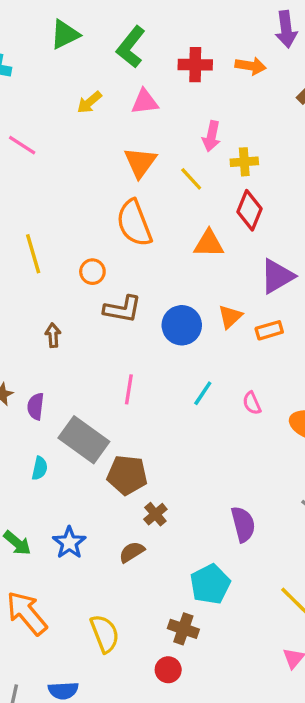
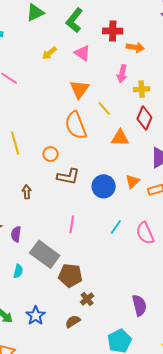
orange arrow: (251, 66) -> (135, 47), moved
pink triangle: (145, 102) -> (82, 53), turned 42
yellow line: (191, 179) -> (104, 108), moved
pink semicircle: (252, 403) -> (145, 233), size x1.6

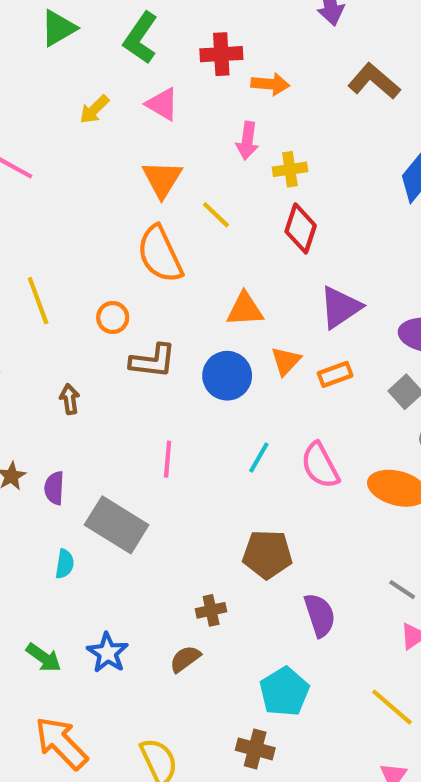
orange triangle: (120, 138) -> (245, 309), moved
brown pentagon: (70, 275) -> (267, 554), moved
brown cross: (87, 299) -> (211, 610), turned 32

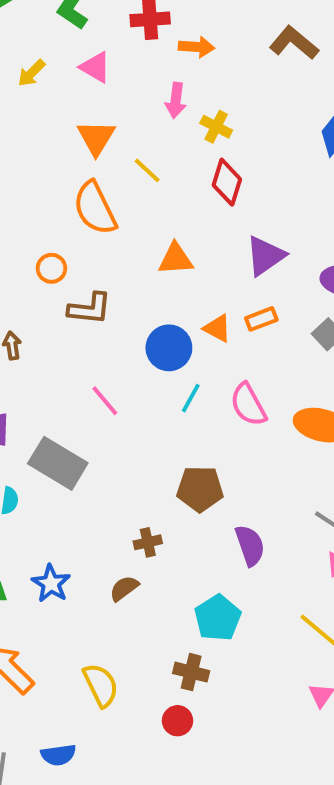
yellow cross: (290, 169) -> (216, 127), turned 36
orange triangle: (286, 361) -> (217, 328), moved, turned -44
blue circle: (227, 376) -> (169, 348), moved
pink line: (168, 459) -> (105, 401), turned -44

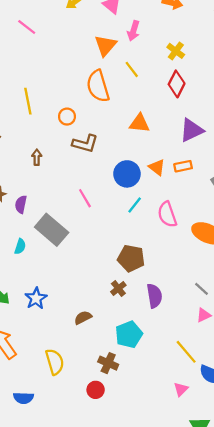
pink arrow: (176, 100) -> (133, 31), moved
brown cross: (148, 542) -> (118, 288), moved, turned -35
brown semicircle: (124, 588) -> (83, 318), moved

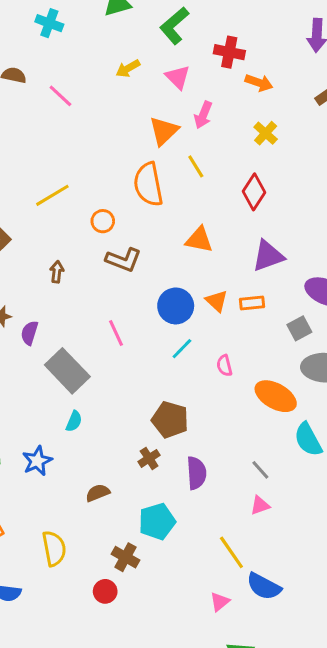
yellow cross: (176, 51) -> (266, 133), moved
yellow line: (28, 101) -> (52, 195), turned 65
pink semicircle: (167, 214) -> (224, 366), size x0.6
cyan semicircle: (20, 246) -> (74, 421), moved

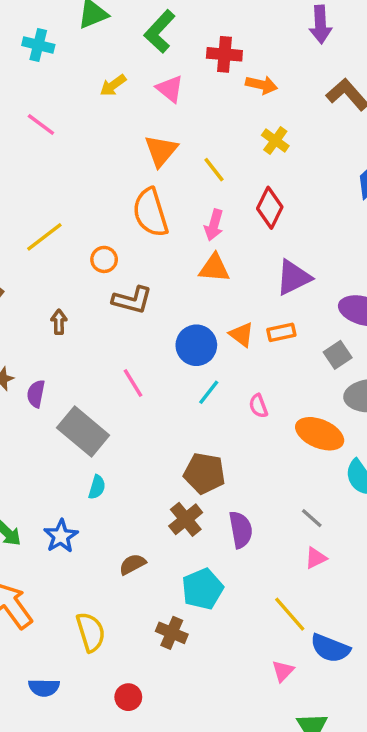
cyan cross: (49, 23) -> (38, 45), moved
pink arrow: (203, 115) -> (214, 225), moved
yellow line: (196, 166) -> (214, 170), moved
brown cross: (149, 458) -> (186, 519), size x1.4
red circle: (105, 591) -> (128, 697), moved

